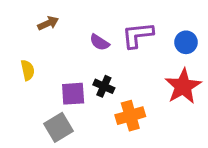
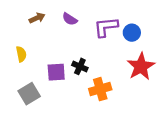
purple semicircle: (99, 42) -> (70, 19), moved
blue circle: (186, 42) -> (132, 33), moved
gray square: (58, 127) -> (29, 94), moved

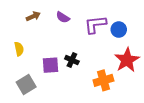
orange cross: (100, 89) -> (103, 80), moved

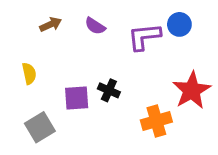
blue circle: (119, 30) -> (179, 24), moved

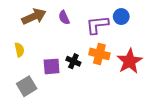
brown arrow: (51, 24) -> (34, 17), size x1.6
purple semicircle: (95, 26) -> (64, 18), turned 32
orange cross: (156, 121) -> (99, 54), moved, turned 30

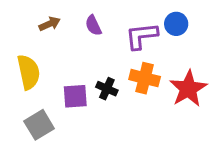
brown arrow: (34, 17) -> (50, 24), size x0.6
yellow semicircle: (19, 50) -> (29, 72), size x1.6

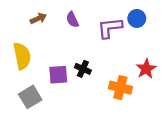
orange cross: (145, 78) -> (120, 88), moved
red star: (188, 89) -> (146, 69), size x0.7

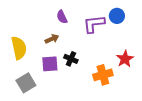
brown arrow: (38, 18) -> (52, 39), moved
orange cross: (120, 88) -> (103, 75), turned -30

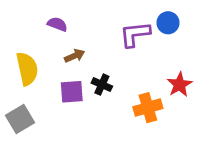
purple semicircle: (62, 17) -> (57, 24), moved, turned 136
gray square: (26, 83) -> (20, 119), moved

